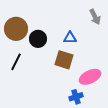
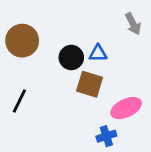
black circle: (38, 39) -> (71, 57), moved
black line: (16, 62) -> (19, 101), moved

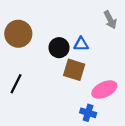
blue cross: (106, 136) -> (88, 113), turned 35

